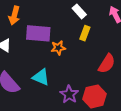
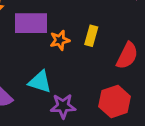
yellow rectangle: (85, 33) -> (91, 36), moved
purple star: (69, 94) -> (63, 106), moved, turned -30

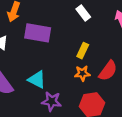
orange star: (60, 40) -> (82, 73), moved

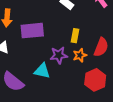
purple star: (51, 101) -> (59, 55), moved

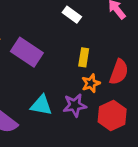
purple rectangle: (32, 31) -> (27, 52), turned 40
purple star: (59, 55) -> (75, 105), moved

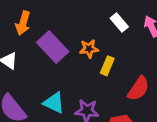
white rectangle: (72, 15) -> (119, 23), moved
orange star: (91, 83) -> (89, 49), moved

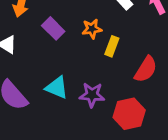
purple rectangle: (53, 47) -> (53, 28), size x0.7

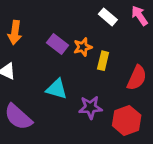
purple rectangle: (53, 28) -> (58, 44), moved
cyan triangle: (57, 87) -> (57, 89), moved

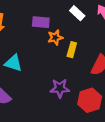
purple rectangle: (58, 44) -> (41, 22), moved, turned -35
cyan triangle: (57, 89) -> (13, 63), moved

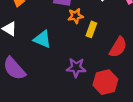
cyan triangle: (13, 63) -> (42, 39), moved

